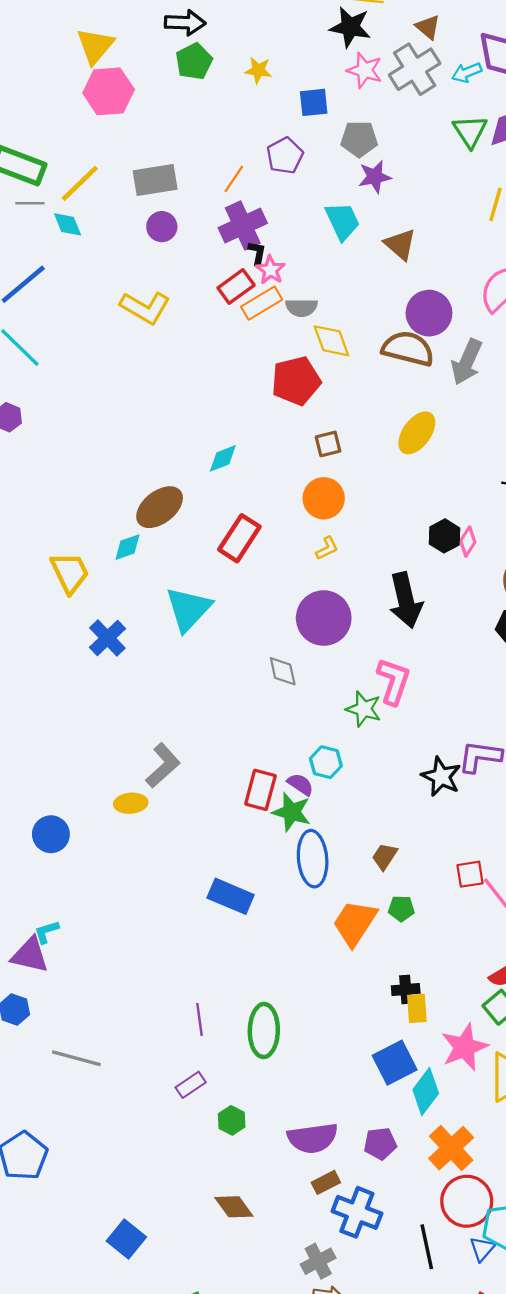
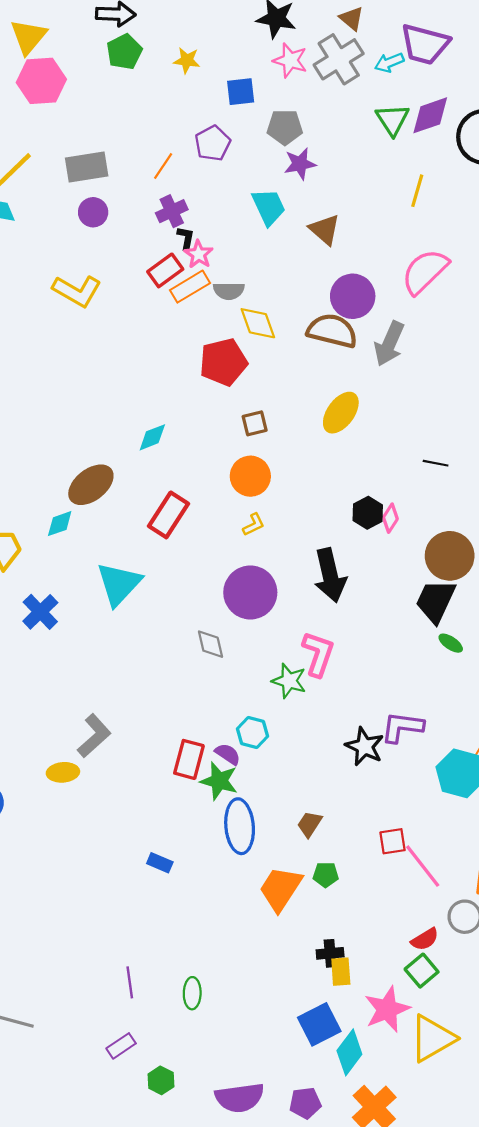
purple cross: (243, 226) -> (172, 211), size x0.7
blue rectangle: (231, 896) -> (160, 863), size x0.6
green ellipse: (264, 1031) -> (192, 993), size x0.6

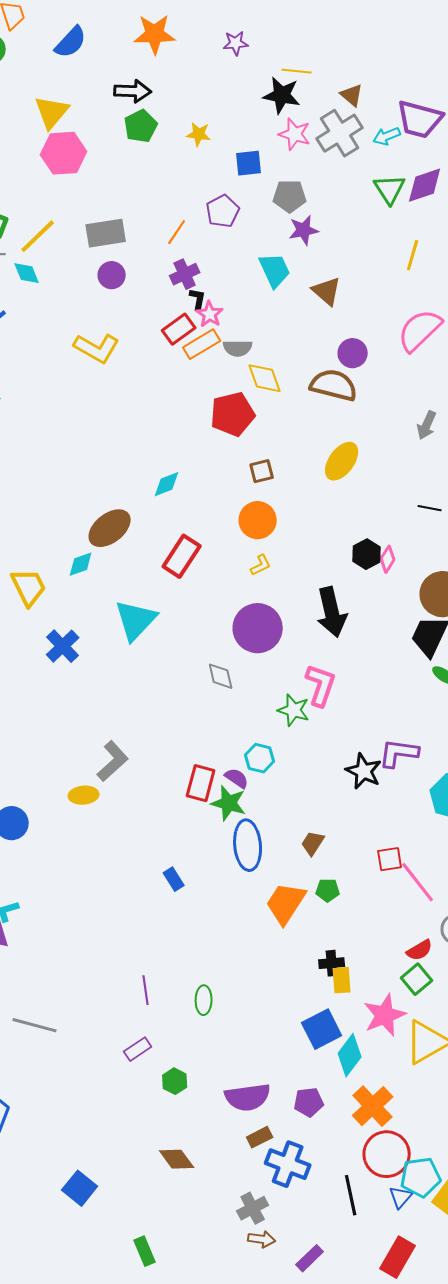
purple circle: (353, 296) -> (353, 353), size x0.7
gray arrow: (389, 344) -> (427, 425), moved, size x0.7
blue rectangle: (160, 863) -> (174, 879), turned 35

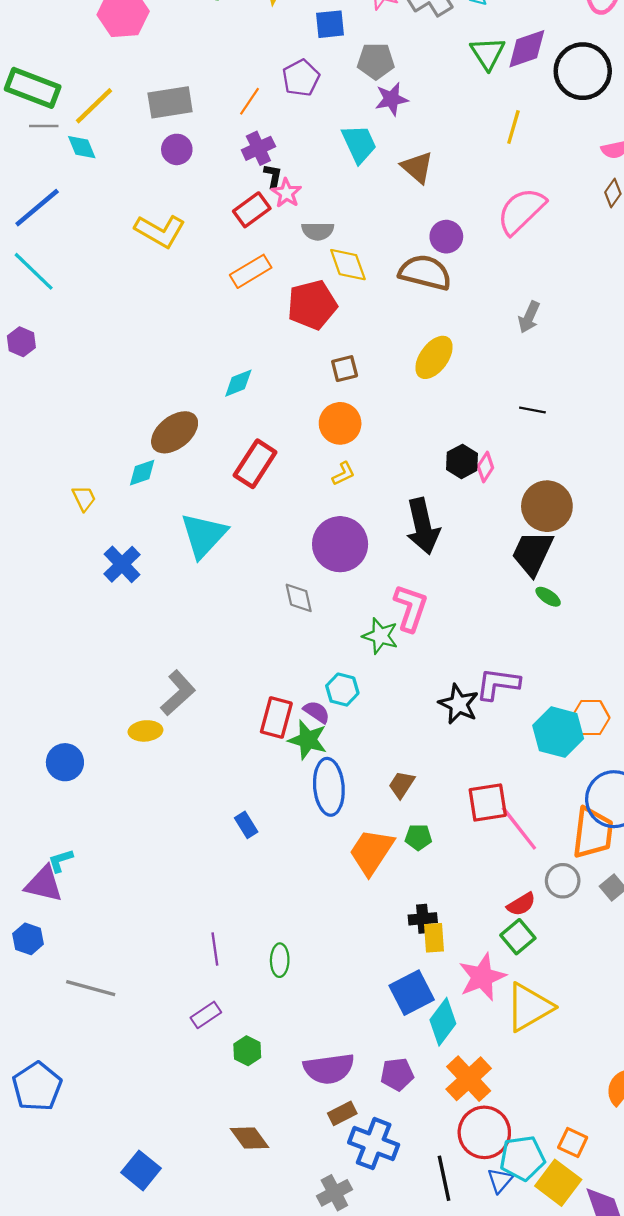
orange rectangle: (202, 344) -> (251, 271), moved
yellow trapezoid: (29, 587) -> (84, 498), size x0.6
red square: (390, 859) -> (488, 802), size x1.4

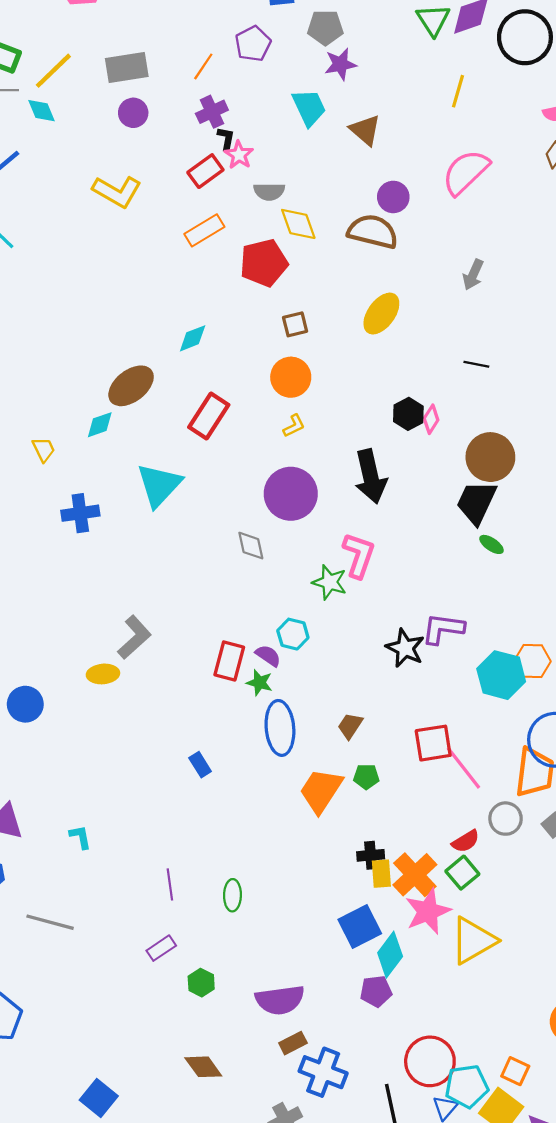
blue cross: (122, 564) -> (80, 513), turned 36
green star: (308, 740) -> (259, 683), size x0.7
cyan L-shape: (60, 861) -> (80, 837), moved, turned 96
purple pentagon: (397, 1074) -> (376, 991), moved
orange cross: (469, 1079) -> (415, 875), moved

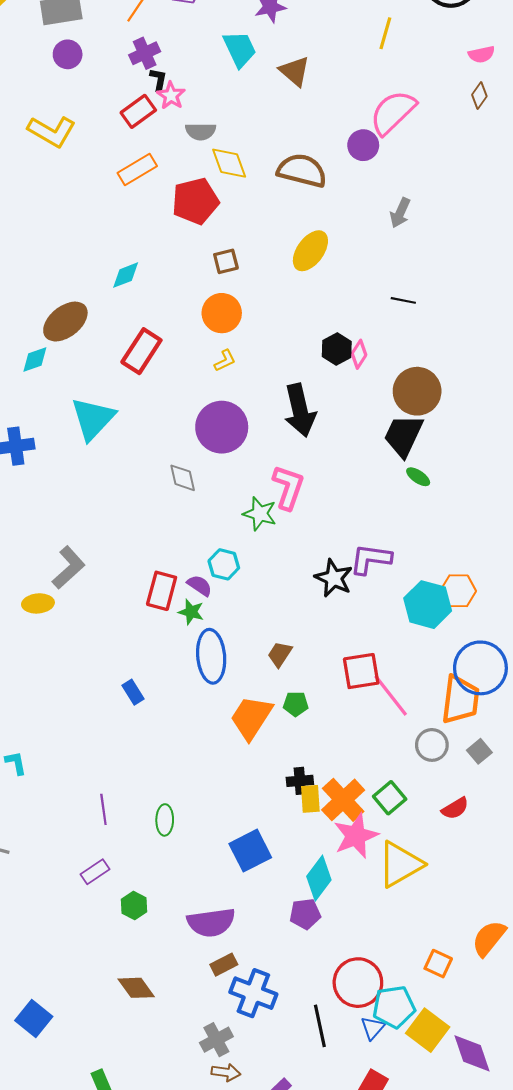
purple circle: (393, 197) -> (363, 145), moved
red semicircle: (466, 841) -> (455, 808), moved
blue square: (360, 927) -> (250, 851), moved
orange square: (515, 1071) -> (438, 964), moved

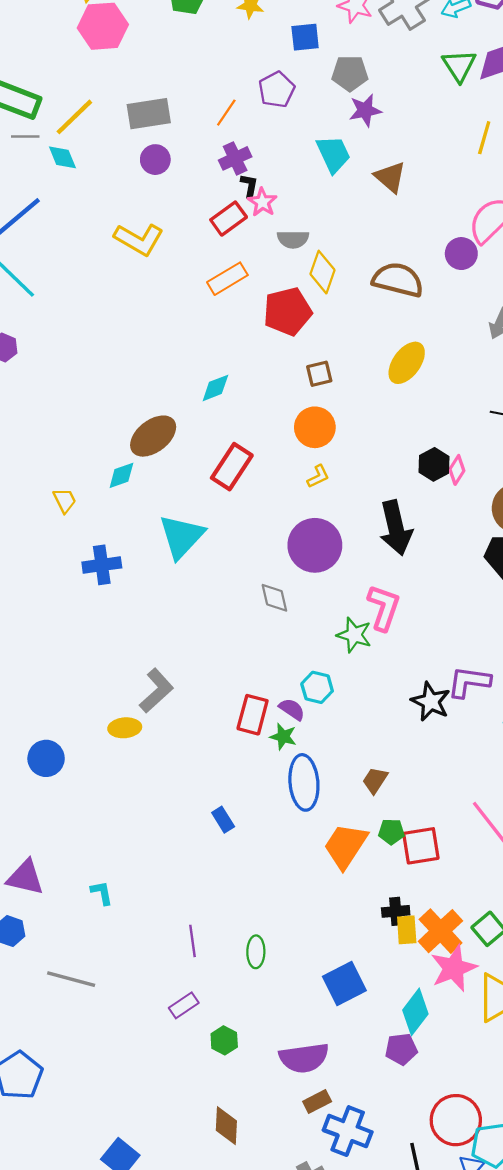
yellow diamond: (229, 163) -> (323, 272), turned 39
red square: (361, 671) -> (421, 846), moved
brown diamond: (136, 988) -> (226, 1126), turned 39

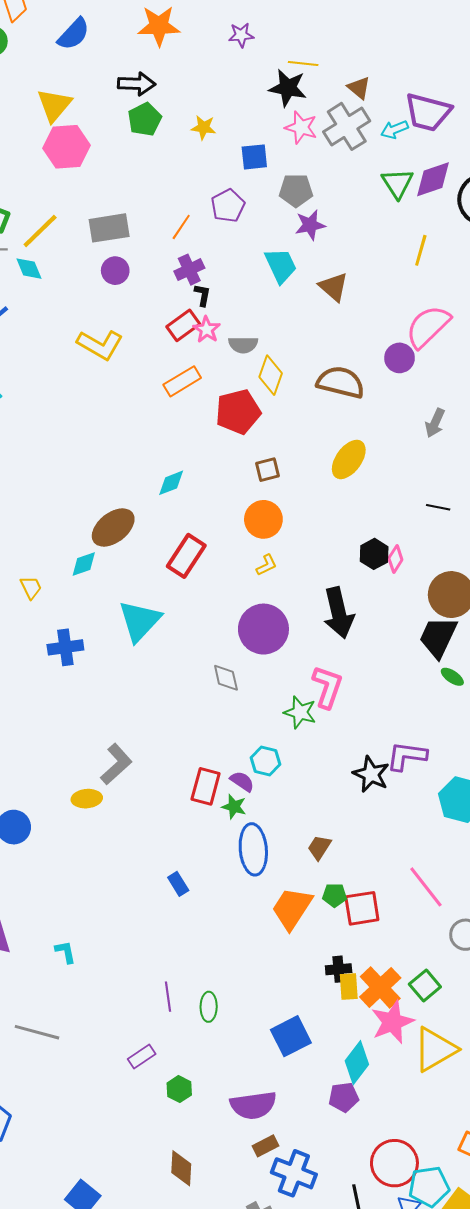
pink star: (262, 202) -> (207, 329), moved
purple line: (192, 941) -> (168, 997), moved

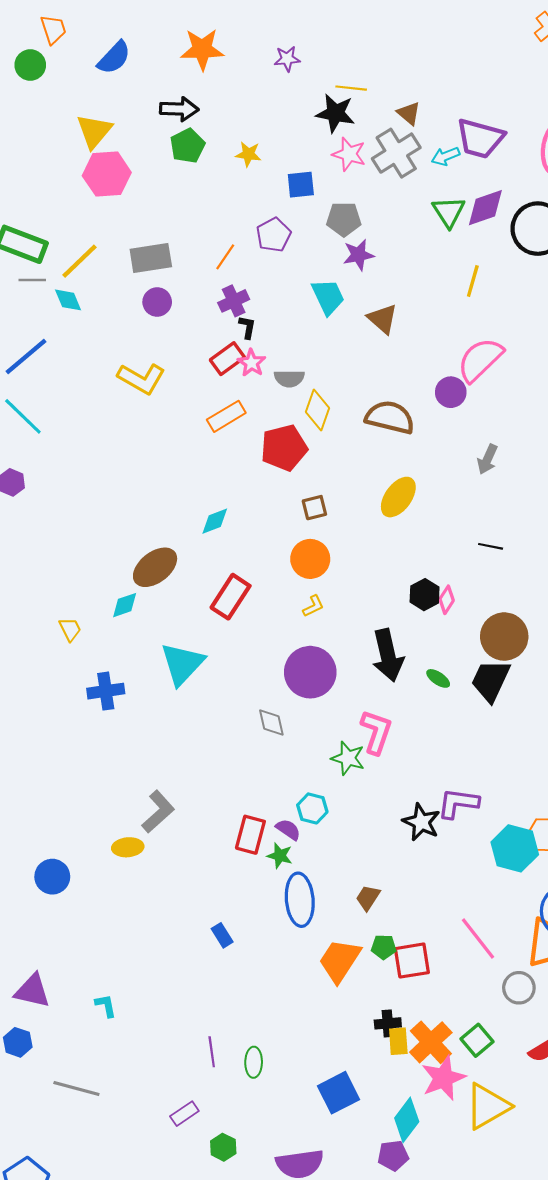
green ellipse: (452, 677) -> (438, 678), moved

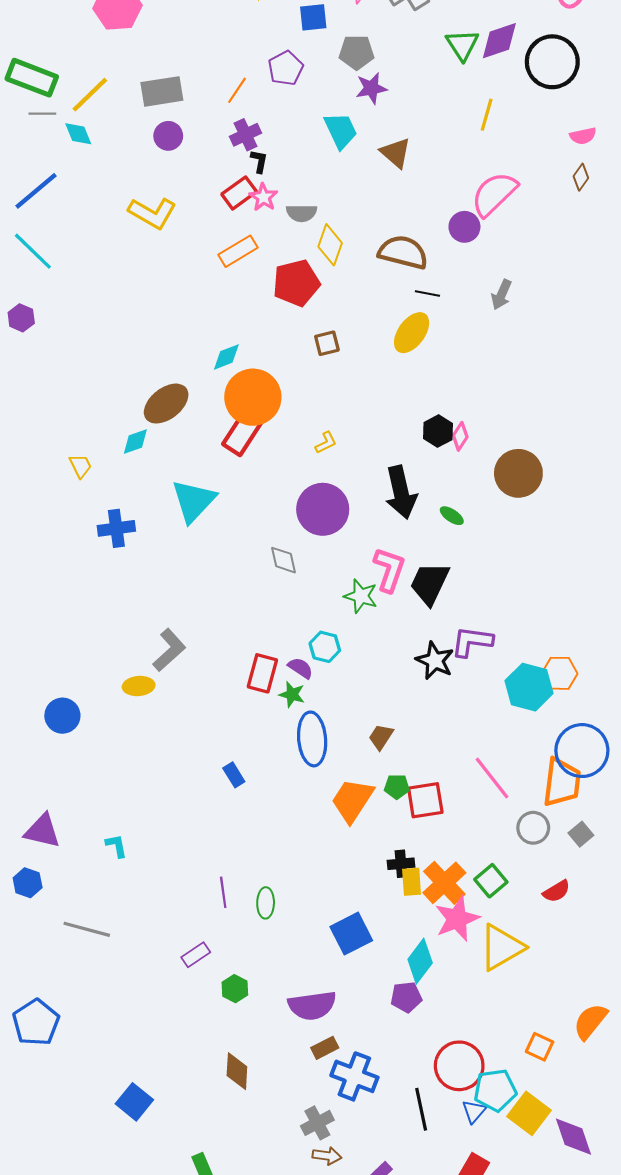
black line: (491, 546) -> (427, 293), moved
orange circle: (310, 559) -> (253, 397), moved, size x1.4
black trapezoid: (491, 681) -> (430, 583), moved

